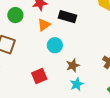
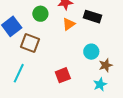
cyan circle: (55, 45) -> (91, 52), moved
brown star: (73, 65) -> (106, 65), moved

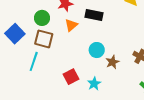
brown square: (30, 43) -> (44, 39), moved
cyan line: (19, 73) -> (34, 61), moved
cyan star: (100, 84) -> (94, 84), moved

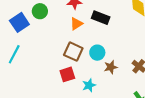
green circle: (42, 18) -> (40, 11), moved
brown square: (44, 39) -> (73, 52), moved
cyan line: (34, 61) -> (14, 54), moved

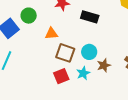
orange triangle: (76, 24) -> (51, 34), moved, turned 32
cyan star: (89, 85) -> (83, 73), moved

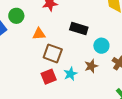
black rectangle: (90, 17) -> (79, 28), moved
cyan circle: (89, 52) -> (101, 46), moved

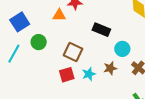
green circle: (16, 16) -> (39, 42), moved
orange triangle: (39, 34) -> (59, 15), moved

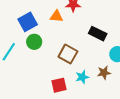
blue square: (20, 22) -> (28, 22), moved
red square: (67, 75) -> (59, 85), moved

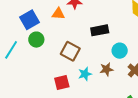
black rectangle: (98, 34) -> (100, 30), turned -36

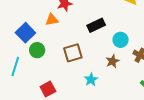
brown square: (70, 51) -> (73, 53), turned -30
cyan star: (85, 74) -> (91, 80), moved
red square: (62, 83) -> (48, 89), moved

